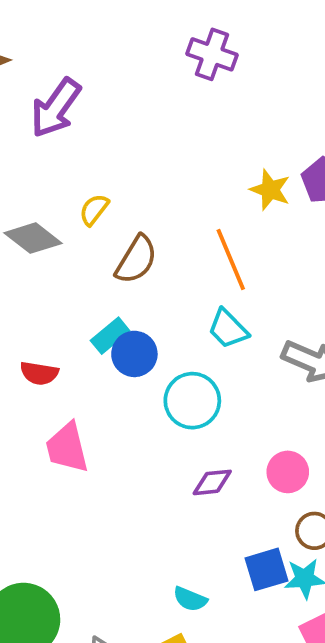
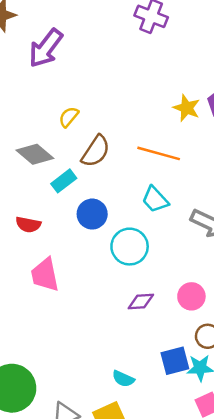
gray diamond: (33, 238) -> (35, 154), moved
orange line: (231, 260) -> (159, 153), turned -54
cyan rectangle: (110, 336) -> (64, 181), moved

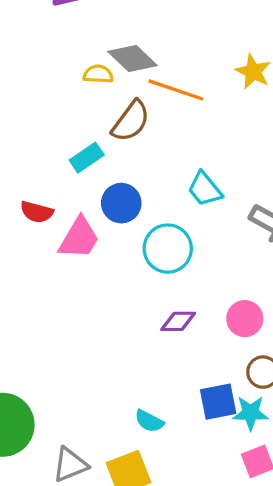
yellow semicircle: (69, 117) -> (98, 74), turned 50
orange line: (159, 153) -> (176, 90), moved
gray diamond: (35, 154) -> (133, 59), moved
pink trapezoid: (45, 275) -> (79, 238), moved, turned -141

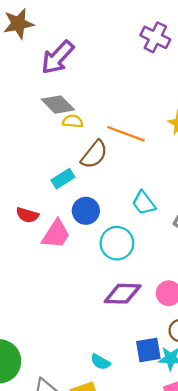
gray diamond: (133, 59) -> (58, 105), moved
purple diamond: (178, 321) -> (123, 294), size x1.5

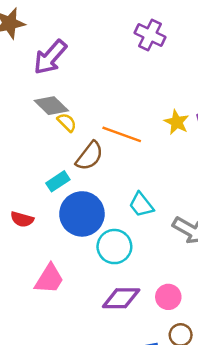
yellow semicircle: (73, 121) -> (67, 122), turned 42
blue circle: (86, 211) -> (82, 214), size x1.6
pink trapezoid: (56, 234) -> (49, 279), moved

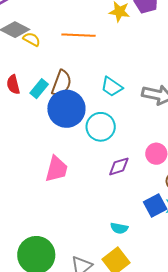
brown semicircle: (90, 156) -> (62, 83), moved
red semicircle: (22, 219) -> (13, 85), moved, turned 78
purple diamond: (121, 298) -> (119, 166), size x0.7

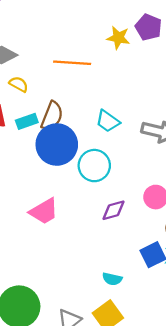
yellow semicircle: (32, 39) -> (19, 84), moved
cyan rectangle: (39, 89) -> (27, 121), turned 30
pink trapezoid: (56, 169) -> (44, 211), turned 44

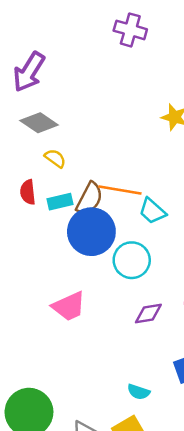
orange line: (72, 63) -> (120, 190), moved

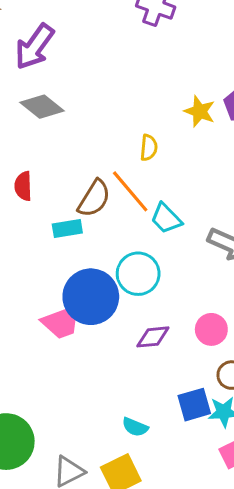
yellow semicircle: (55, 158) -> (149, 148), moved, turned 55
orange line: (120, 190) -> (130, 191), turned 36
cyan rectangle: (60, 202) -> (67, 229), moved
blue circle: (91, 232) -> (91, 297), moved

